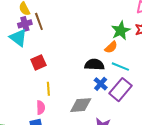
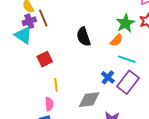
black semicircle: (94, 65) -> (83, 37), moved, turned -108

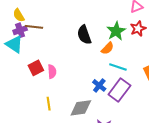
brown line: (43, 18) -> (34, 27), turned -60
black semicircle: (83, 37) -> (84, 35), moved
yellow line: (56, 85) -> (49, 104), moved
pink semicircle: (49, 104) -> (52, 72), moved

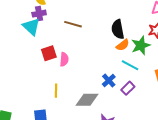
brown line: (34, 27) -> (73, 24), moved
green star: (116, 31) -> (141, 45), moved
black semicircle: (84, 35) -> (118, 29), moved
purple rectangle: (119, 90) -> (128, 88), size x0.6

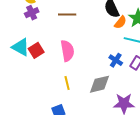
cyan triangle: (31, 27) -> (21, 47), moved
red square: (49, 53) -> (36, 50), moved
pink semicircle: (64, 59) -> (67, 51), size x1.5

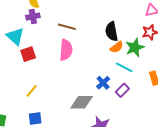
cyan triangle: (21, 47) -> (15, 36), moved
pink semicircle: (67, 51) -> (66, 50), moved
yellow line: (67, 83) -> (32, 91), moved, turned 40

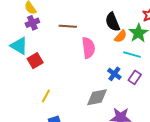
pink semicircle: (66, 50) -> (88, 48), moved

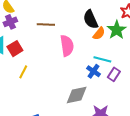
cyan line: (132, 55) -> (102, 59), moved
red square: (35, 61) -> (15, 49), moved
yellow line: (46, 96) -> (23, 72), moved

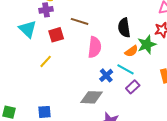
orange semicircle: (99, 34) -> (131, 51), moved
red square: (15, 49) -> (56, 35), moved
blue cross: (93, 71) -> (106, 75), moved

